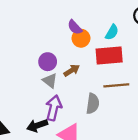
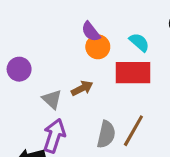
cyan semicircle: (112, 32) -> (139, 42), turned -84
purple circle: (48, 62) -> (19, 69), moved
brown line: (116, 85) -> (133, 131), moved, turned -60

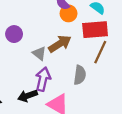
brown arrow: (82, 88) -> (60, 44), size x1.5
brown line: (133, 131) -> (100, 52), moved

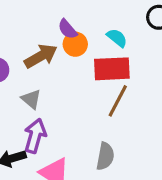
brown arrow: (60, 44) -> (41, 56), moved
gray semicircle: (80, 75) -> (105, 156), moved

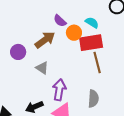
orange circle: (75, 44) -> (74, 33), moved
brown line: (118, 101) -> (97, 63), turned -35
purple arrow: (35, 136) -> (59, 90), moved

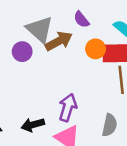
orange circle: (74, 33) -> (96, 49), moved
gray triangle: (42, 68) -> (40, 29), moved, size x1.6

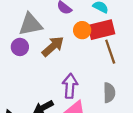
gray triangle: (40, 29) -> (30, 24), turned -40
brown arrow: (59, 41) -> (53, 46), moved

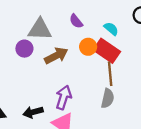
red rectangle: (101, 30) -> (107, 51), turned 35
gray semicircle: (109, 93) -> (108, 98), moved

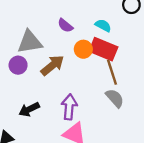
gray semicircle: (108, 98) -> (115, 98), turned -42
black arrow: (33, 112) -> (29, 109), moved

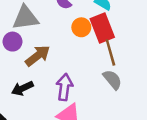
red rectangle: (103, 49) -> (102, 28), turned 44
brown arrow: (52, 65) -> (38, 56), moved

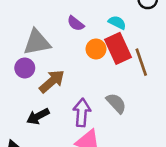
brown line: (110, 52) -> (141, 62), moved
gray semicircle: (112, 80) -> (116, 103), moved

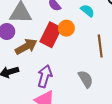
red rectangle: (118, 48) -> (51, 35), moved, turned 40
gray semicircle: (116, 103) -> (86, 79), moved

